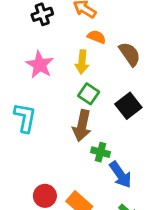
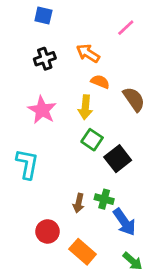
black square: (128, 106) -> (118, 159), moved
brown arrow: (82, 126) -> (79, 203), moved, size x0.6
red circle: (45, 196) -> (48, 231), moved

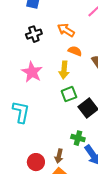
green square: (92, 140) -> (69, 94), turned 35
brown arrow: (79, 203) -> (59, 156), moved

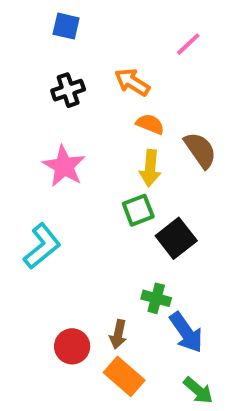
yellow arrow: (64, 70) -> (150, 168), moved
cyan L-shape: (21, 112) -> (42, 246), turned 40

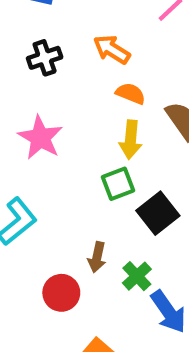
green cross: (156, 298) -> (137, 276), turned 32
brown arrow: (118, 334) -> (97, 257), moved
red circle: (72, 346) -> (61, 293), moved

